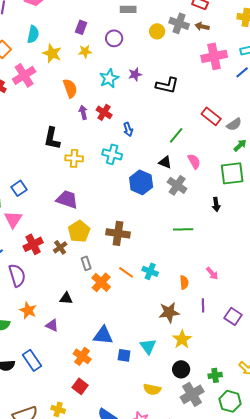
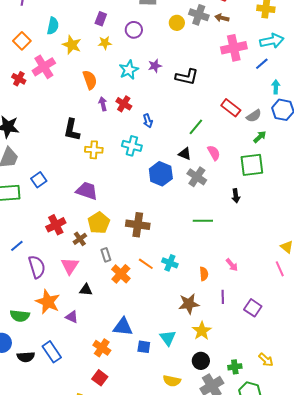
pink triangle: (13, 219) -> (70, 266), moved
red cross: (33, 244) -> (56, 225), moved
orange star: (28, 310) -> (48, 302), size x1.4

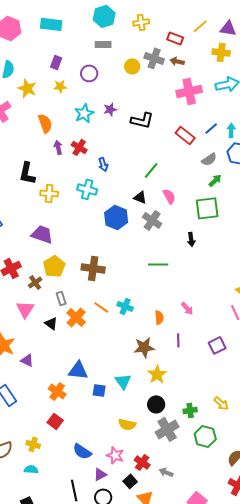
blue line: (262, 64) -> (211, 128), moved
red rectangle: (231, 108) -> (185, 135), moved
black triangle: (86, 290) -> (51, 323), moved, turned 32
purple square: (253, 308) -> (217, 345), moved, turned 30

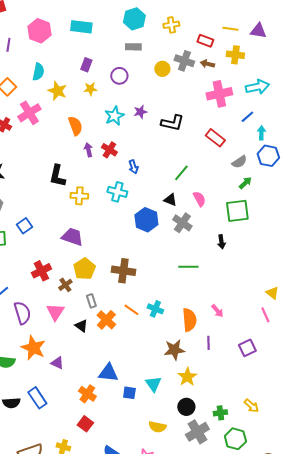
yellow line: (200, 26) -> (230, 29), turned 49
yellow cross: (221, 52) -> (235, 55), moved
blue line: (211, 128) -> (247, 117), moved
orange semicircle: (159, 317) -> (189, 320), size x1.6

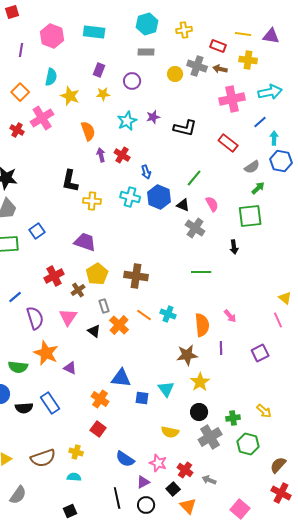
blue hexagon: (146, 220) -> (159, 197), moved

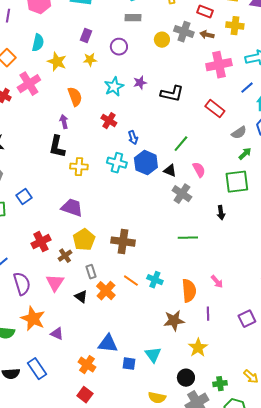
purple arrow: (101, 155) -> (64, 122), moved
yellow star: (200, 382) -> (198, 348), moved

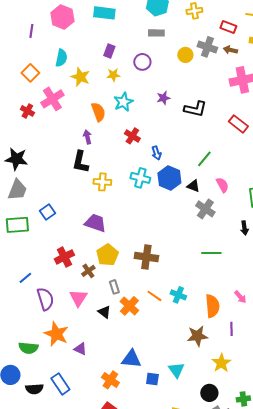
cyan star: (114, 87) -> (123, 102), moved

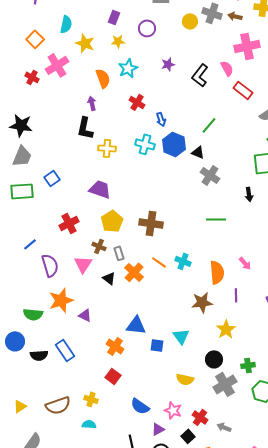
black L-shape: (195, 109) -> (200, 75), turned 115
pink semicircle: (222, 185) -> (227, 68), moved
brown cross: (88, 271) -> (99, 246), moved, turned -32
orange star: (56, 334) -> (61, 300), turned 30

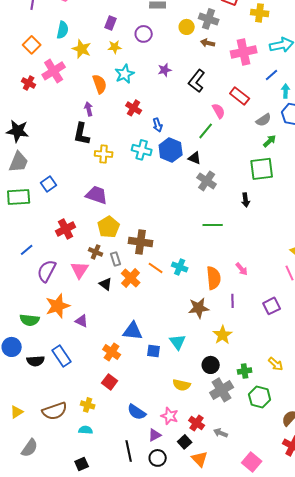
brown arrow: (235, 16) -> (208, 43), moved
pink semicircle: (227, 68) -> (219, 111), moved
brown cross: (151, 223) -> (141, 242), moved
purple semicircle: (50, 265) -> (47, 271), turned -135

